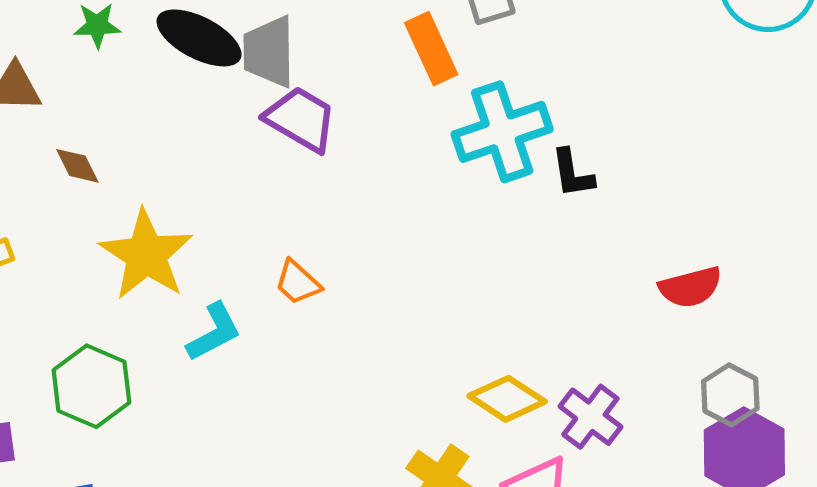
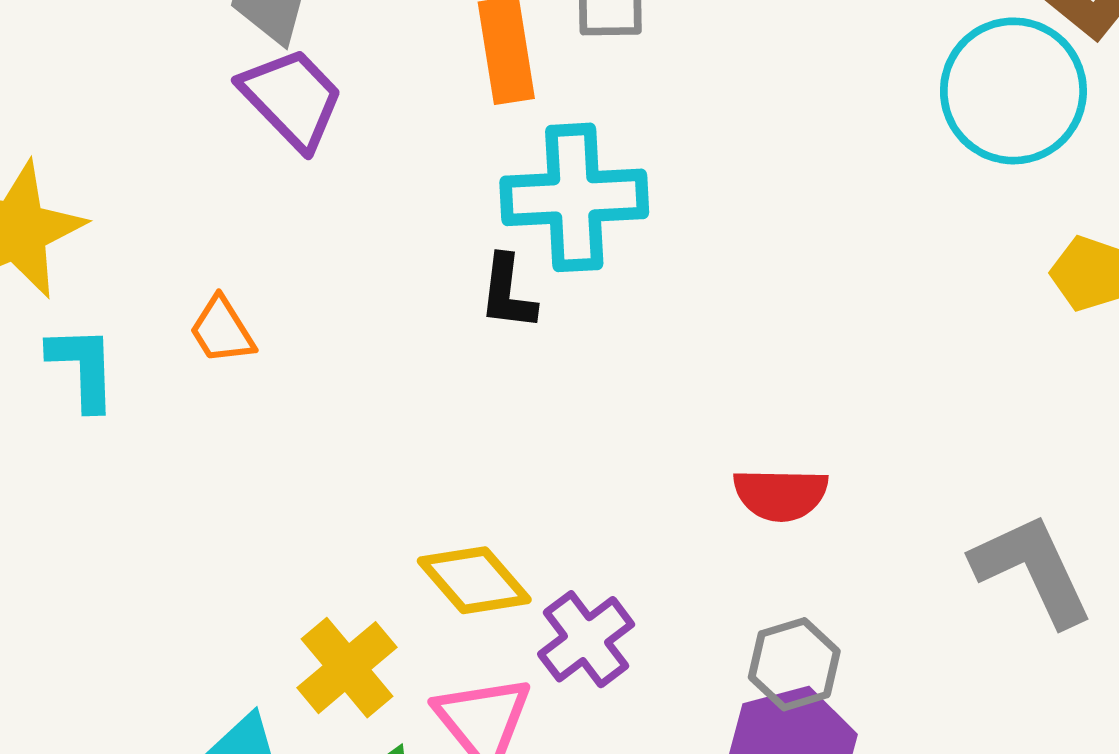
black L-shape: (572, 173) -> (508, 293), moved
cyan L-shape: (214, 332) -> (83, 368), turned -80

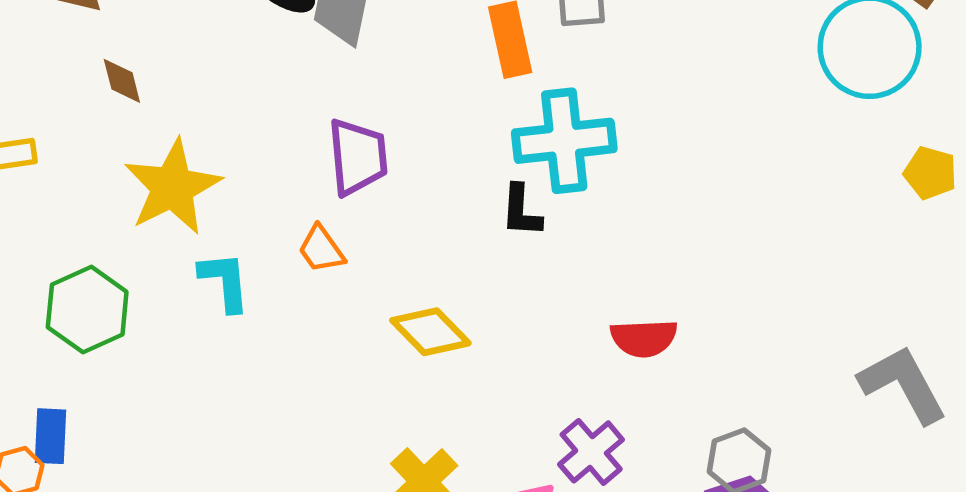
purple trapezoid: (292, 98) -> (358, 157), moved, turned 42
red semicircle: (781, 494) -> (644, 338), moved
yellow diamond: (474, 580) -> (430, 332), moved

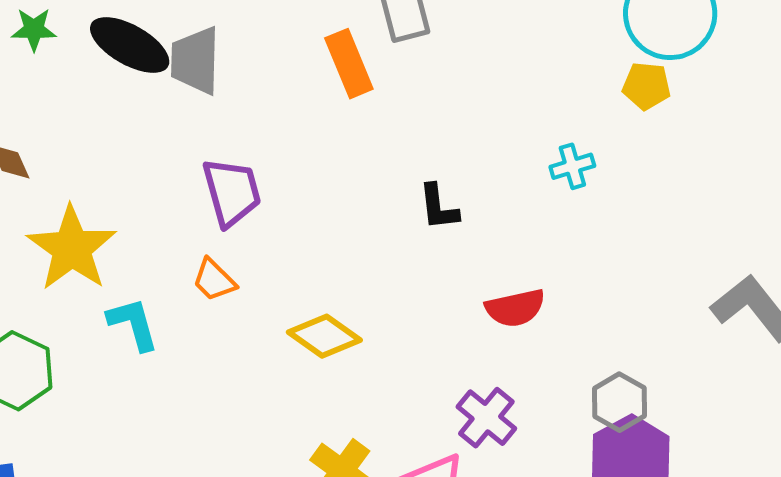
cyan cross: (564, 141) -> (572, 166), moved, size x0.5
yellow pentagon: (930, 173) -> (646, 86), moved
black L-shape: (521, 211) -> (438, 207), moved

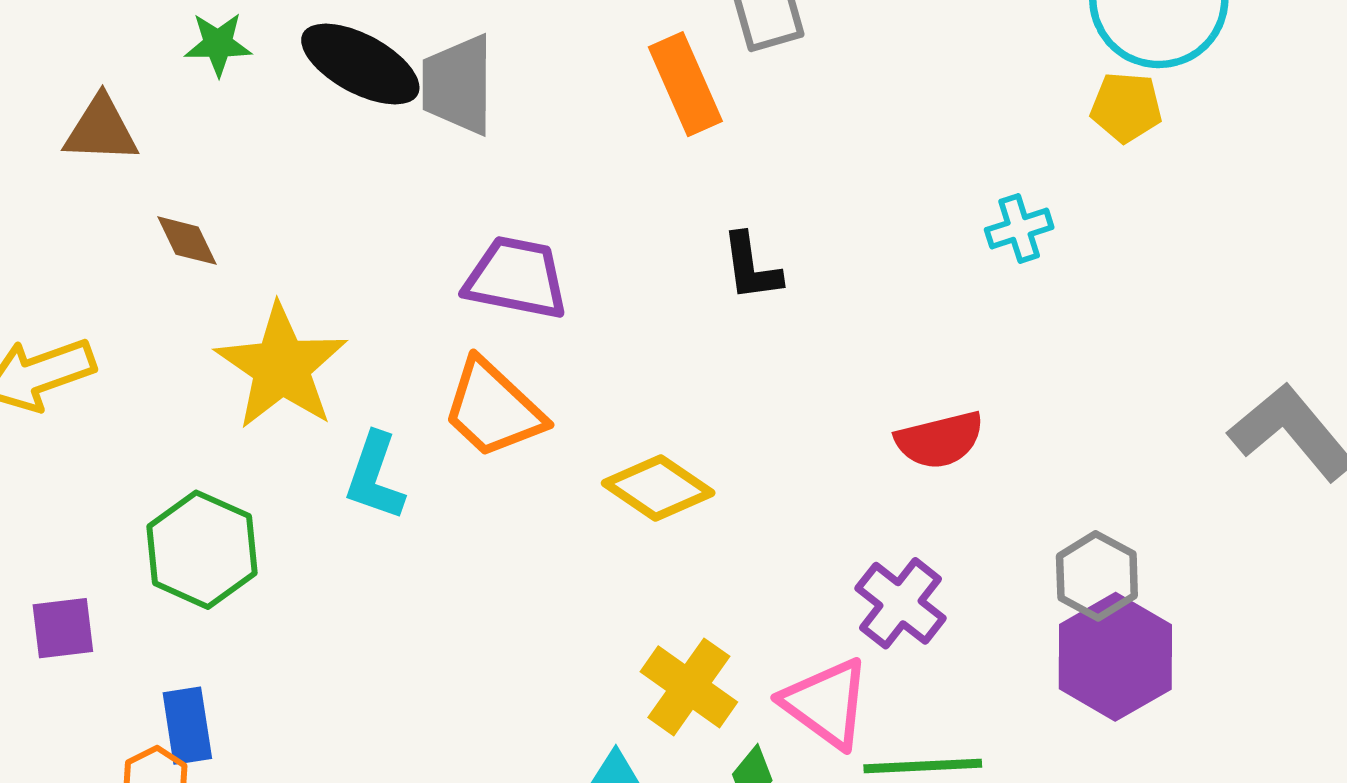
purple trapezoid: (232, 192) -> (516, 278), turned -62
black L-shape: (438, 207) -> (751, 267), moved
orange trapezoid: (214, 280) -> (493, 409), size x1.6
cyan L-shape: (133, 324) -> (375, 477), turned -144

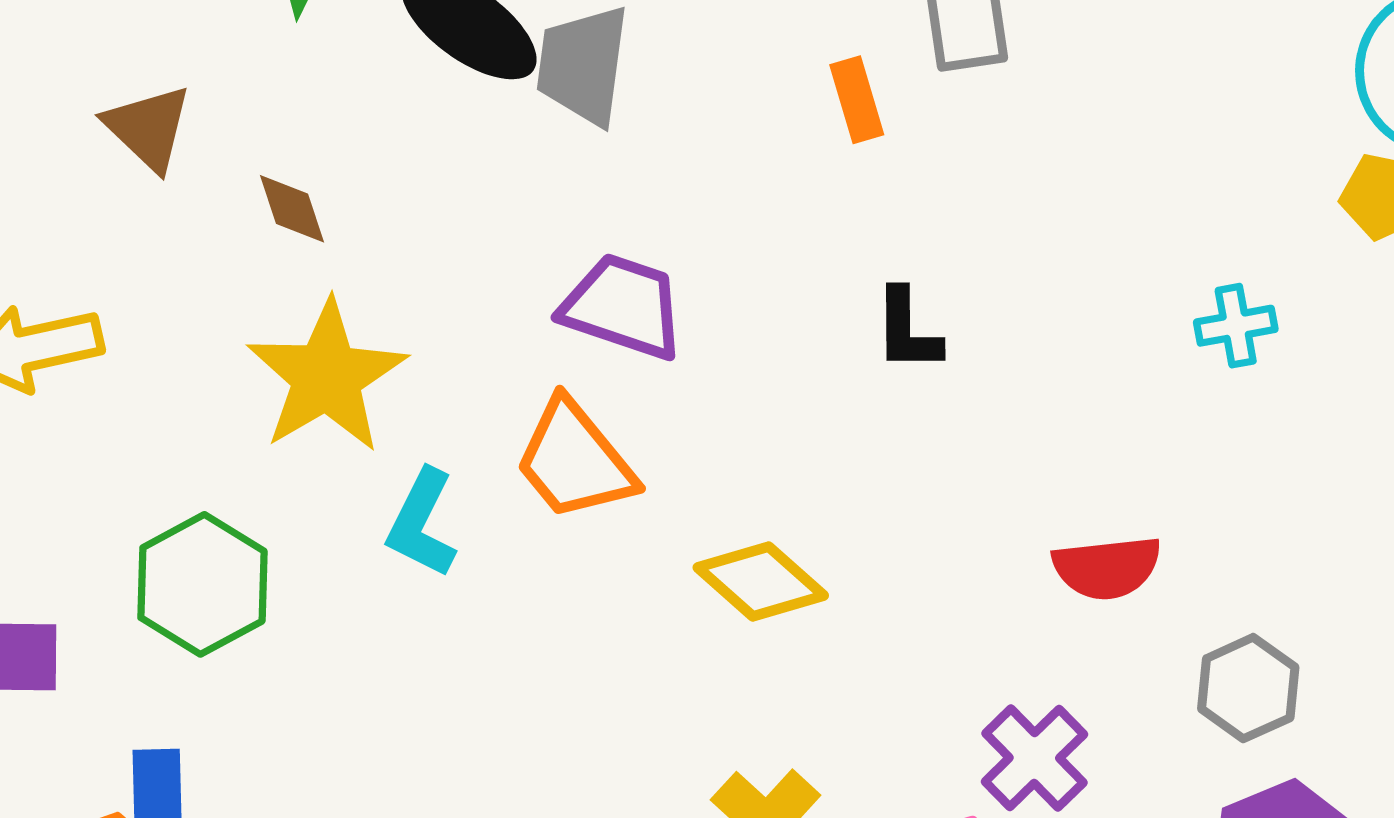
orange rectangle: (685, 84) -> (857, 100), size x0.7
brown triangle: (101, 130) -> (148, 128), moved, turned 34
brown diamond: (187, 241) -> (292, 209), moved
gray hexagon: (1097, 576) -> (1248, 688), moved

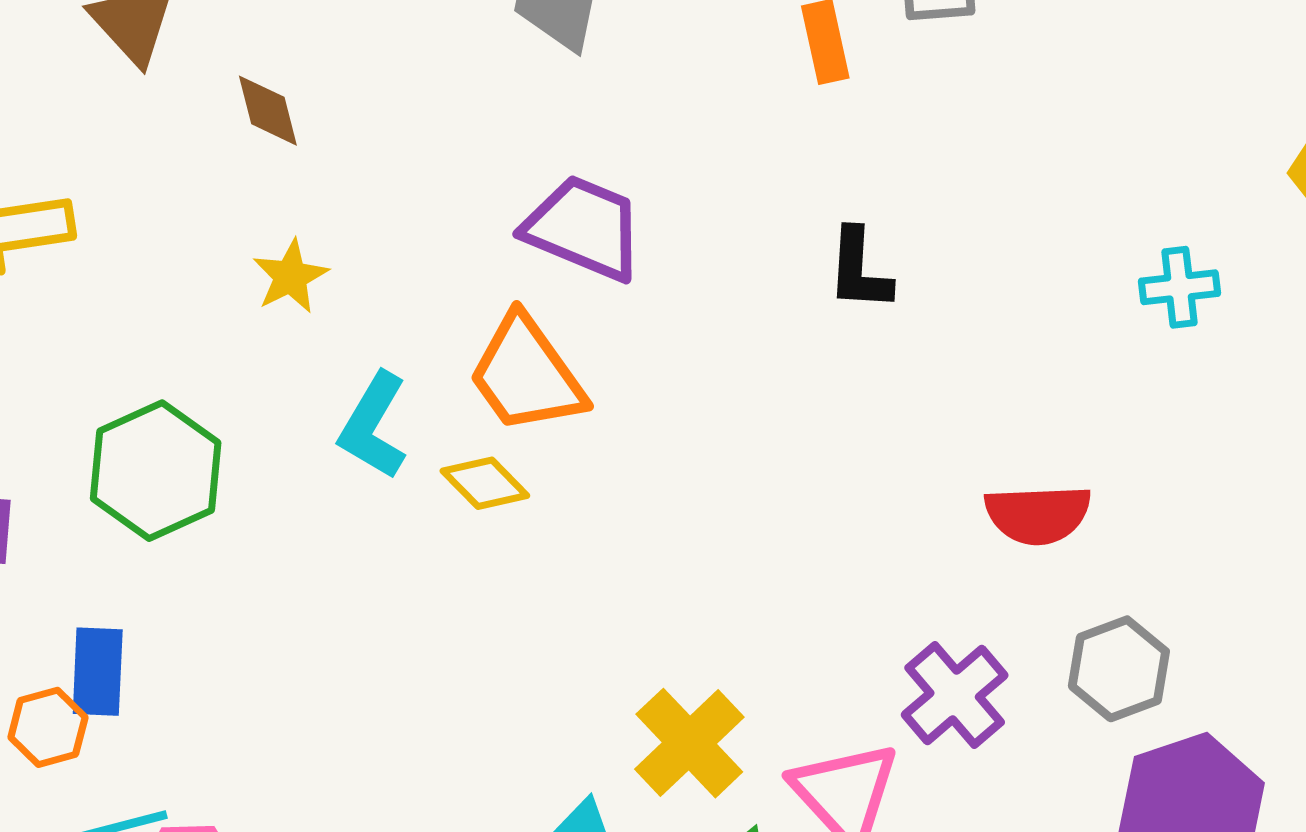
yellow star: (327, 377) -> (290, 277), size x0.5
yellow diamond: (761, 581) -> (485, 483), moved, size x0.7
gray hexagon: (1248, 688) -> (1119, 669), moved

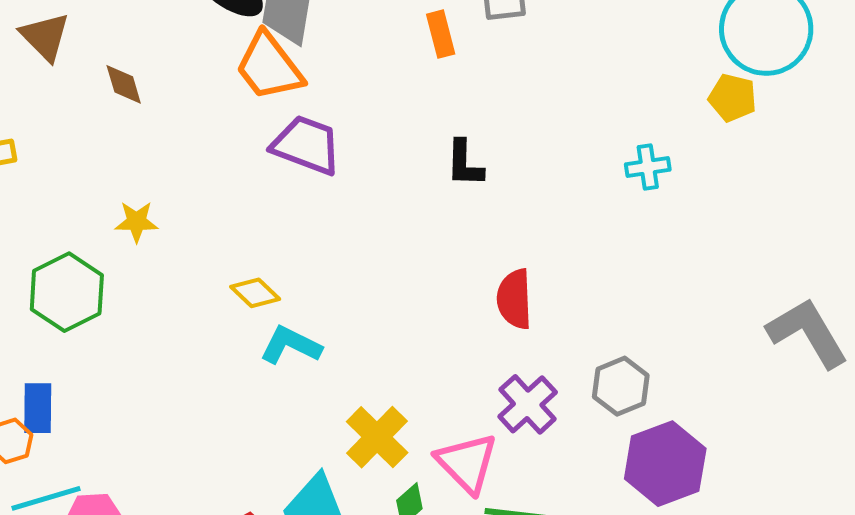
yellow star: (290, 277) -> (137, 222), moved, turned 30
orange trapezoid: (527, 375) -> (269, 67), moved
cyan L-shape: (373, 426) -> (291, 345), moved, turned 88
red semicircle: (1038, 514) -> (514, 299), moved, turned 92

